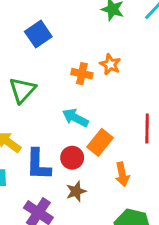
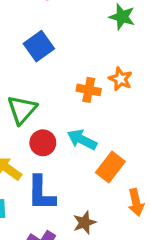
red circle: (72, 158) -> (43, 143), moved

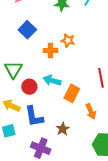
blue square: (39, 46) -> (27, 30), moved

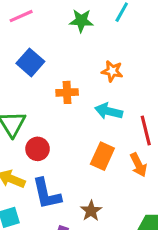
orange star: (68, 41) -> (112, 71), moved
cyan arrow: (52, 80) -> (109, 111), moved
orange arrow: (91, 111) -> (138, 165), moved

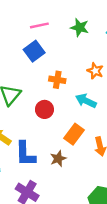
pink line: (21, 16) -> (39, 25), moved
red circle: (38, 149) -> (44, 109), moved
brown star: (91, 211) -> (58, 159), moved

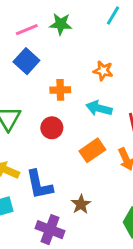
green star: (80, 27) -> (61, 24), moved
orange rectangle: (74, 134) -> (92, 150), turned 30
brown star: (58, 159) -> (81, 204), moved

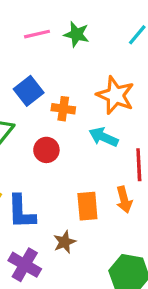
blue square: (26, 61) -> (29, 91), moved
orange star: (103, 71) -> (115, 95), size x1.6
orange rectangle: (92, 150) -> (87, 206), moved, turned -70

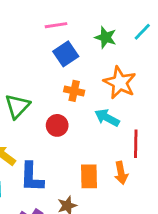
green star: (76, 34) -> (106, 37), moved
blue square: (29, 91) -> (66, 54), moved

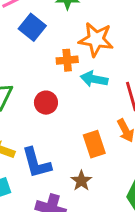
orange cross: (74, 91) -> (67, 60), moved

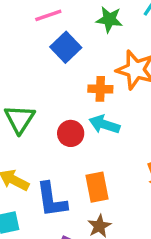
cyan arrow: (94, 79) -> (104, 124), moved
orange rectangle: (94, 144) -> (97, 187), moved

